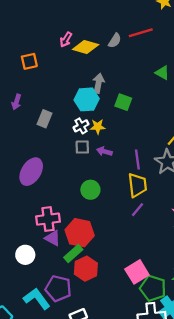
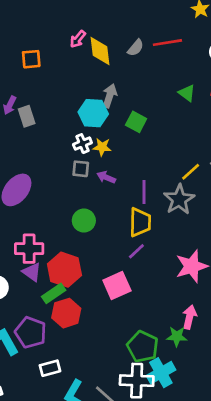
yellow diamond: (86, 47) -> (100, 51), turned 60
gray rectangle: (45, 119) -> (27, 116), moved, turned -48
pink square: (137, 272) -> (117, 286), moved

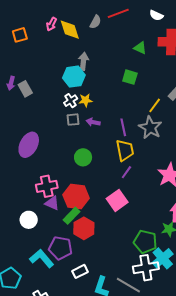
orange square: (31, 59) -> (20, 35), moved
green square: (136, 122) -> (130, 77), moved

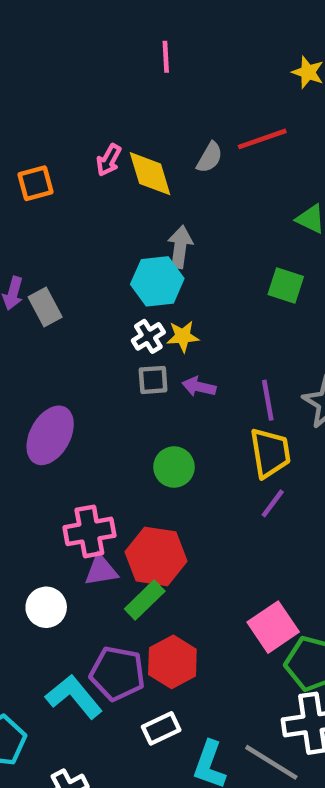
pink square: (117, 200) -> (273, 627), moved
purple triangle: (52, 203) -> (101, 570), turned -35
red hexagon: (84, 228) -> (172, 662), moved

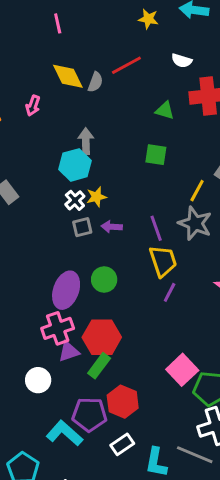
pink arrow: (109, 160) -> (33, 106), moved
yellow diamond: (150, 174) -> (68, 76), moved
purple ellipse: (50, 435) -> (66, 290), moved

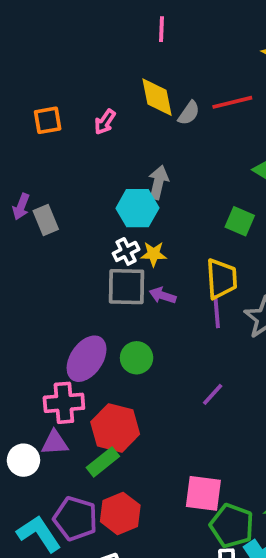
gray square: (82, 227) -> (126, 287), size x1.6
yellow trapezoid: (163, 261) -> (222, 279), moved
purple triangle: (69, 352) -> (55, 443), moved
pink square: (182, 370) -> (203, 493), turned 36

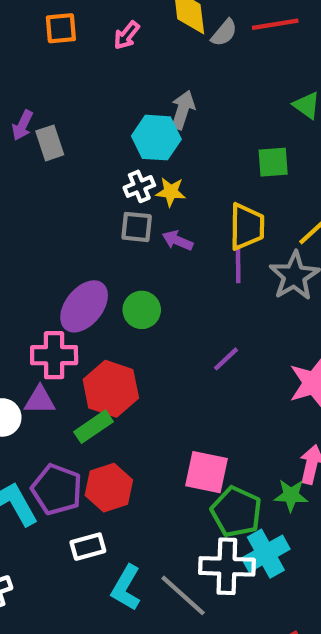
green square: (240, 221) -> (273, 162), turned -32
gray square: (126, 287) -> (137, 227), size x0.7

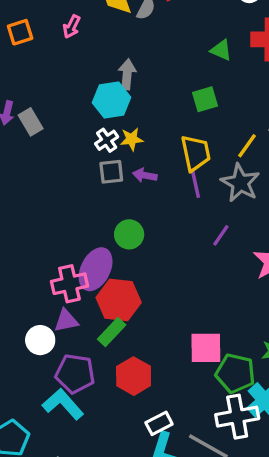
purple ellipse: (84, 306) -> (96, 269), moved
purple line: (226, 359) -> (221, 235), moved
purple pentagon: (57, 489) -> (75, 374), moved
white rectangle: (88, 547) -> (159, 423), moved

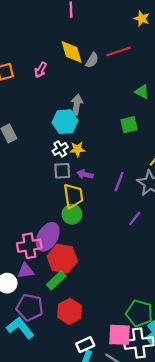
yellow trapezoid: (196, 153) -> (73, 196), moved
purple line: (195, 183) -> (119, 182), turned 30
pink square: (206, 348) -> (120, 335), moved

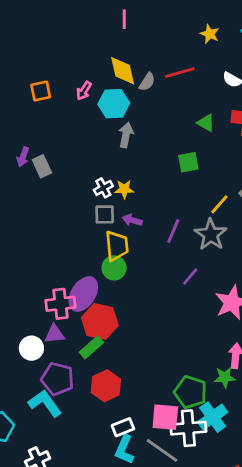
cyan hexagon: (65, 122) -> (114, 104), moved

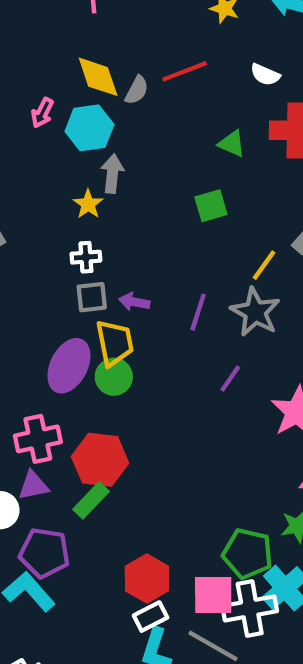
white cross: (103, 188) -> (86, 257), turned 30
yellow star: (124, 189) -> (88, 204), moved, turned -30
purple ellipse: (83, 294) -> (69, 366), moved
red hexagon: (106, 386) -> (147, 579), moved

